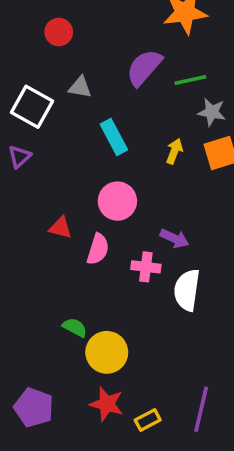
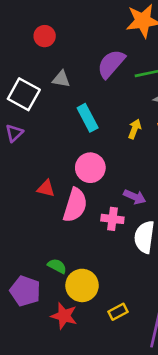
pink semicircle: (98, 249) -> (75, 205), size x1.4
red star: (107, 404) -> (64, 316), moved
purple pentagon: (34, 407) -> (25, 291), moved
yellow rectangle: (148, 420) -> (118, 312), moved

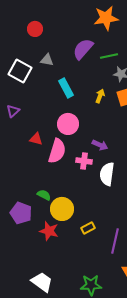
purple triangle: (14, 133) -> (13, 111), moved

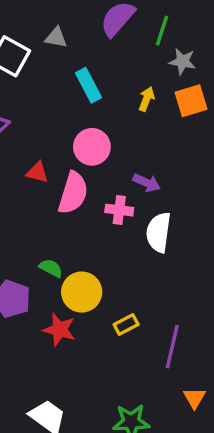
green line: (109, 56) -> (162, 31), turned -60

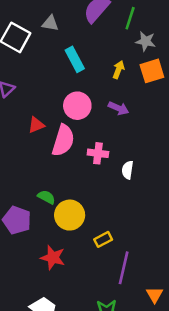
red triangle: (37, 172) -> (36, 125), turned -36
purple arrow: (147, 183) -> (118, 108), moved
white semicircle: (159, 232) -> (128, 170), size x0.6
red star: (59, 330) -> (53, 258), moved
purple line: (172, 347) -> (124, 268), moved

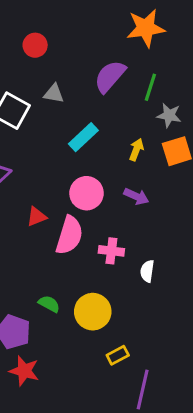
cyan rectangle: (75, 59) -> (83, 137), turned 75
yellow circle: (70, 215) -> (93, 312), moved
red star: (53, 258) -> (24, 371), moved

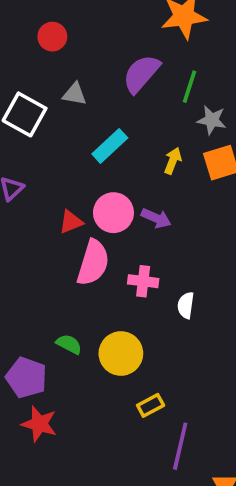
purple arrow: (136, 196) -> (156, 218), moved
red triangle: (37, 217) -> (71, 222), moved

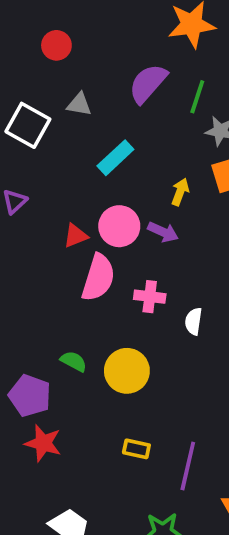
yellow arrow: (173, 161) -> (180, 192), moved
yellow rectangle: (151, 405) -> (136, 449), moved, turned 40

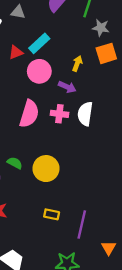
pink circle: (119, 226) -> (39, 71), moved
red triangle: (75, 236) -> (16, 52), moved
pink cross: (150, 297) -> (59, 114), moved
white semicircle: (194, 321) -> (85, 114), moved, size x1.5

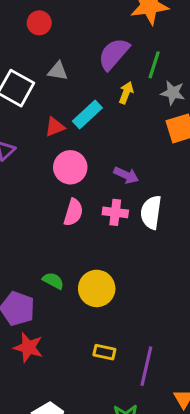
yellow arrow: (77, 63) -> (126, 93), moved
pink circle: (39, 71) -> (70, 167), moved
pink semicircle: (29, 114) -> (73, 212), size x0.7

